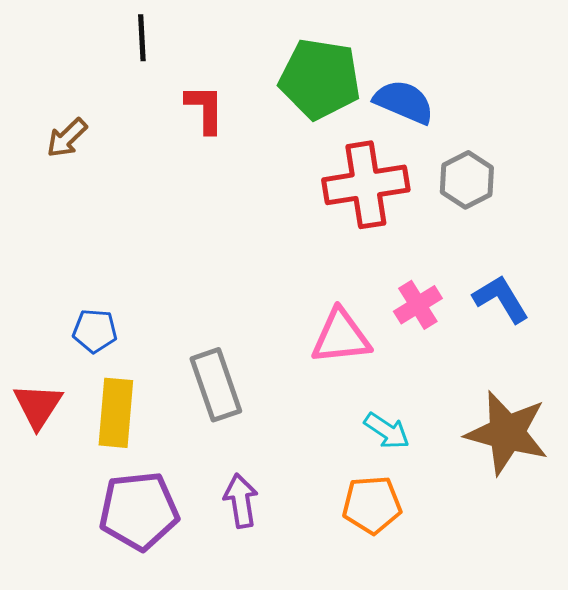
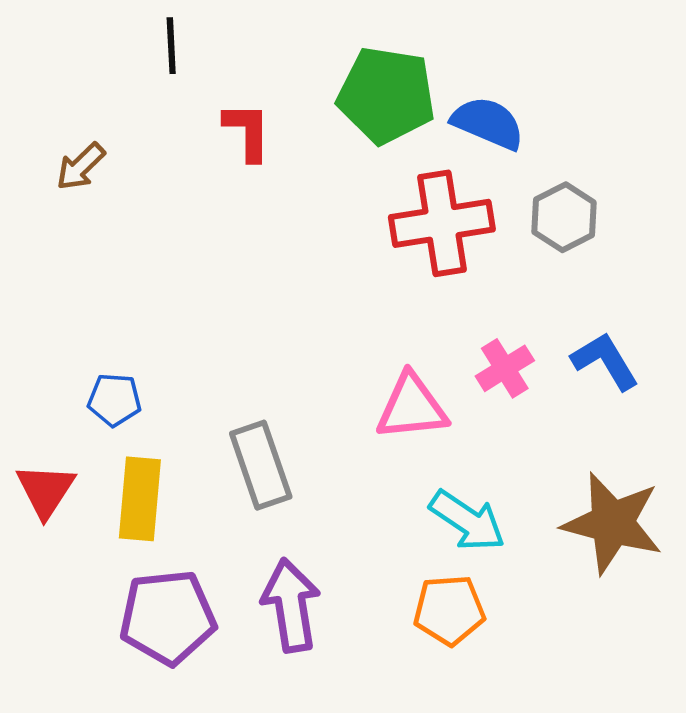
cyan arrow: (387, 431) -> (467, 521), size x1.4
purple arrow: (241, 501) -> (291, 605), size x1.4

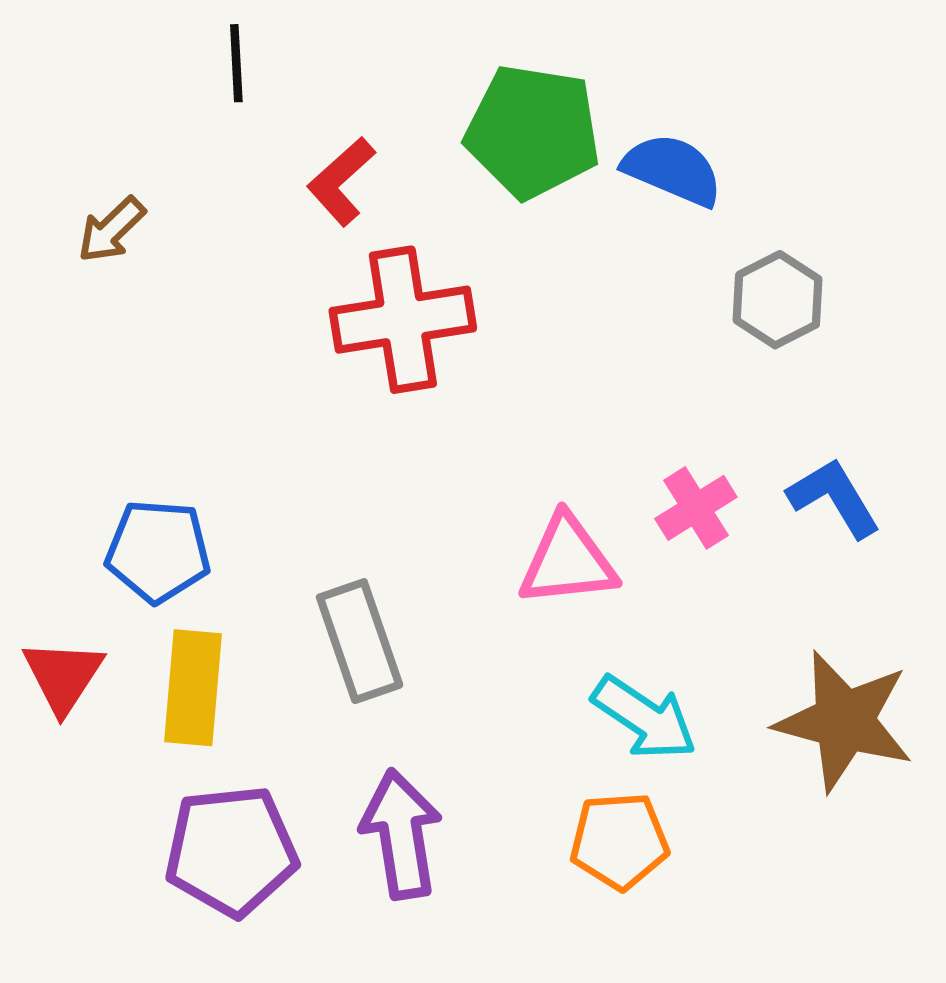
red L-shape: (247, 131) -> (341, 181), turned -132
red cross: (442, 223) -> (403, 320), moved
blue pentagon: (114, 400) -> (158, 551), size x1.4

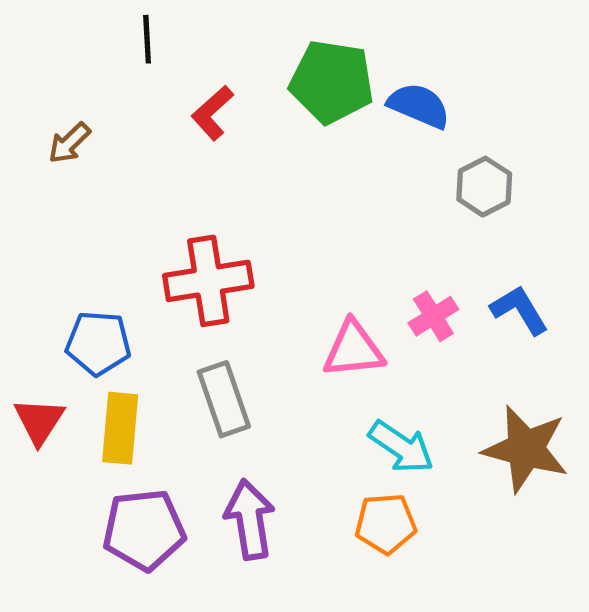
red cross: (403, 320) -> (208, 281), moved

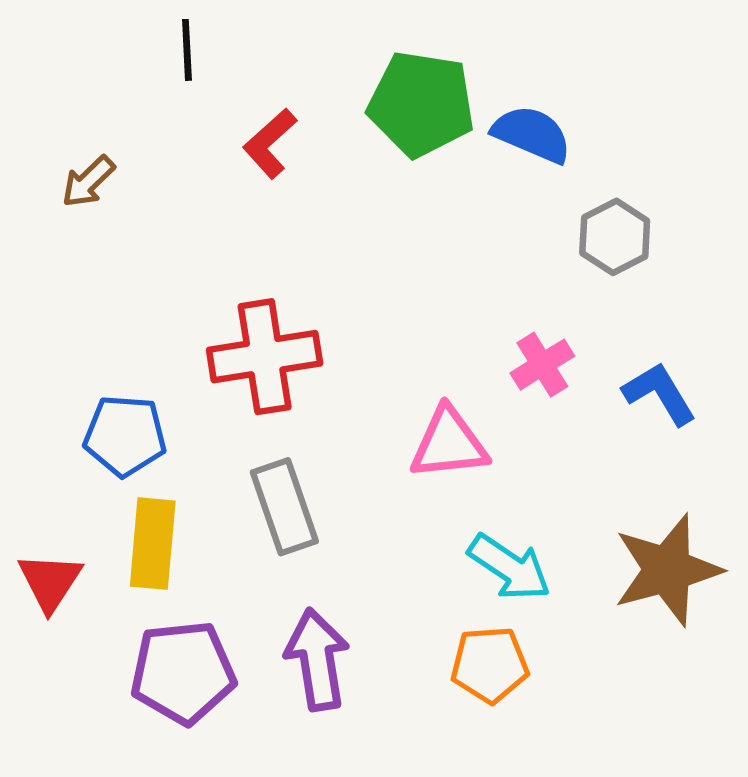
pink cross: (433, 316) -> (542, 365), moved
red triangle: (39, 421) -> (50, 582), moved
brown star: (526, 449) -> (667, 570), turned -30

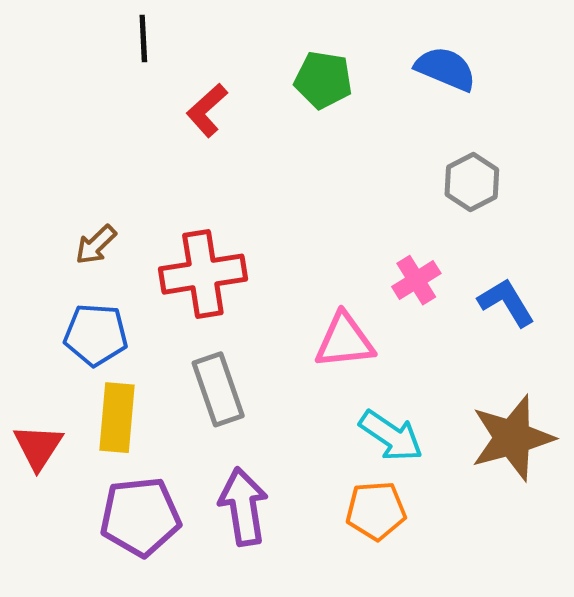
green pentagon: (421, 104) -> (323, 80), size x0.7
blue semicircle: (532, 134) -> (446, 69), moved
brown arrow: (88, 182) -> (96, 245), moved

